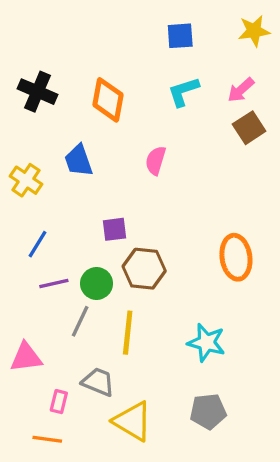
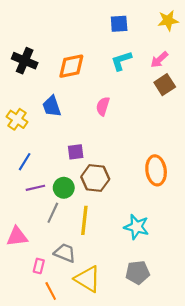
orange diamond: (108, 100) -> (71, 66), turned 68
orange line: (47, 439) -> (51, 291), moved, turned 54

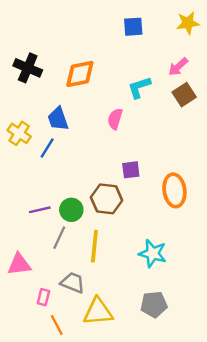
cyan L-shape: (121, 61) -> (139, 87), moved
purple square: (76, 152) -> (131, 170), moved
blue line: (25, 162) -> (47, 148), moved
yellow triangle: (88, 279) -> (98, 312), turned -36

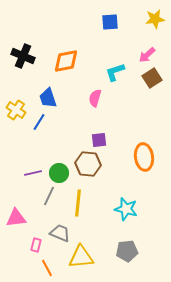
purple square: (131, 170) -> (99, 140), moved

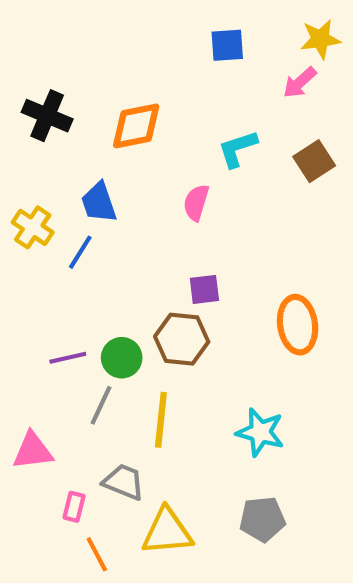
pink arrow: (147, 55) -> (300, 82), moved

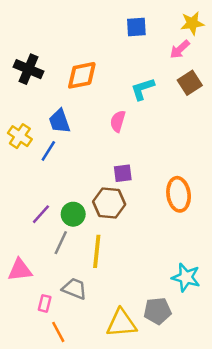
brown square: (314, 161) -> (190, 83), moved
purple line: (68, 358) -> (41, 214), turned -35
cyan star: (260, 432) -> (186, 277), moved
yellow triangle: (167, 532) -> (121, 323), moved

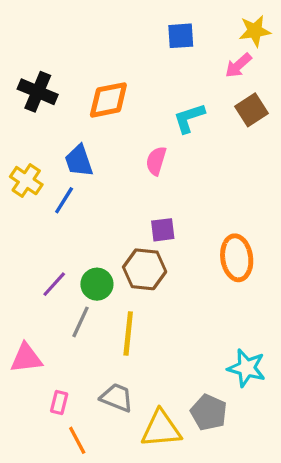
gray trapezoid: (74, 289) -> (117, 398), moved
gray pentagon: (157, 311) -> (209, 412), turned 30

